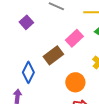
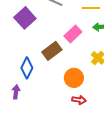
purple square: (26, 22) -> (25, 18), size x1.5

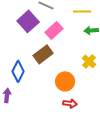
purple square: (25, 18) -> (28, 21), moved
pink rectangle: (73, 34) -> (54, 30), moved

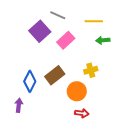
brown rectangle: (43, 54) -> (55, 75), moved
yellow cross: (89, 61) -> (91, 70), moved, turned 32

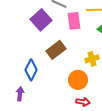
pink rectangle: (66, 40) -> (74, 21), moved, turned -54
brown rectangle: (55, 75) -> (56, 50), moved

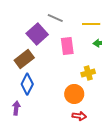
pink rectangle: (74, 21) -> (67, 46), moved
brown rectangle: (56, 50) -> (24, 59), moved

